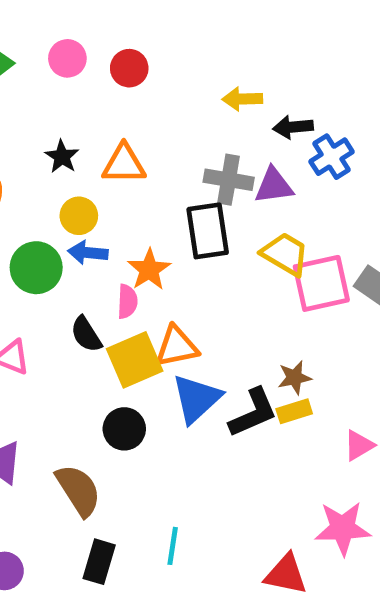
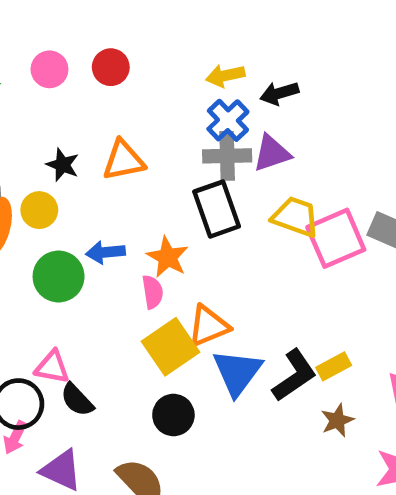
blue cross: (332, 157) -> (228, 120), moved
yellow circle: (79, 216) -> (39, 210), moved
black semicircle: (86, 334) -> (77, 400), moved
brown star: (295, 378) -> (337, 420), moved

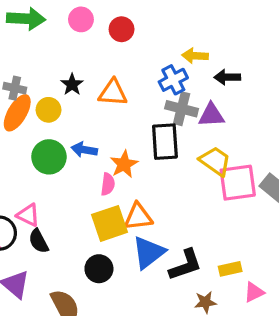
blue cross: (228, 120) -> (173, 80), moved
yellow rectangle: (334, 366) -> (230, 269), moved

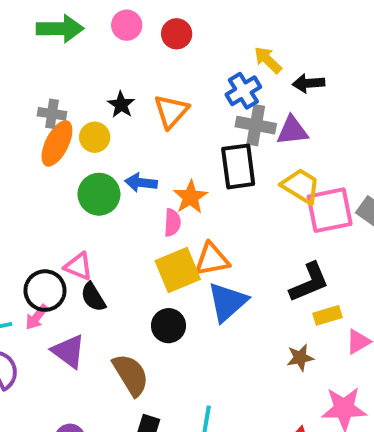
yellow arrow: (195, 56) -> (268, 60), turned 45
orange triangle: (113, 93) -> (171, 111), turned -48
black L-shape: (185, 265) -> (309, 282), moved

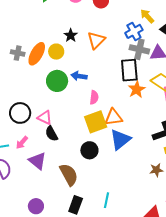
gray cross: (52, 114) -> (18, 53), moved
orange star: (190, 197) -> (137, 89), moved
black circle: (45, 291) -> (20, 113), moved

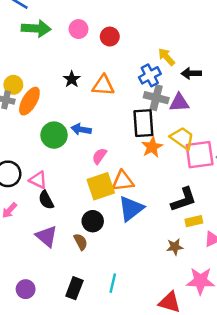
orange triangle: (96, 40) -> (103, 85), turned 48
yellow circle: (56, 52) -> (13, 85), moved
pink semicircle: (94, 97) -> (99, 156), turned -152
purple triangle: (37, 161) -> (47, 236), moved
brown semicircle: (69, 175) -> (81, 242), moved, size x0.6

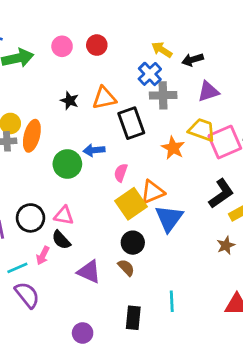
purple triangle: (179, 103) -> (208, 91), moved
black rectangle: (143, 123) -> (131, 123), moved
black semicircle: (46, 200) -> (61, 240), moved

